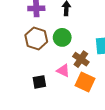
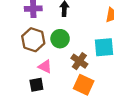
pink triangle: (63, 71) -> (45, 67), moved

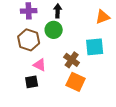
green circle: (60, 39) -> (54, 30), moved

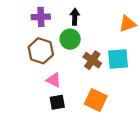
brown cross: (72, 60) -> (92, 60), moved
black square: (32, 82) -> (57, 102), moved

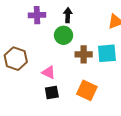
brown hexagon: (41, 51) -> (16, 59), moved
brown cross: (92, 60) -> (84, 54), turned -35

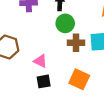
green circle: (64, 35) -> (65, 23), moved

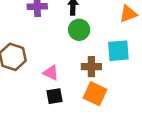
brown cross: (76, 43) -> (91, 67), moved

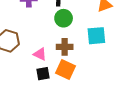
brown cross: (91, 67) -> (65, 47), moved
orange square: (95, 94) -> (66, 70), moved

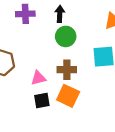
pink triangle: (40, 54) -> (38, 78), turned -40

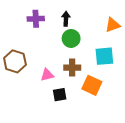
orange square: (68, 96) -> (92, 85), moved
black square: (42, 101) -> (60, 95), moved

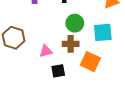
green circle: (71, 38) -> (75, 23), moved

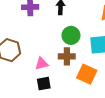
black square: (58, 71) -> (44, 84), moved

